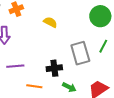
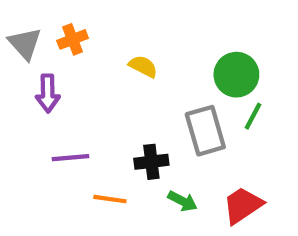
green circle: (100, 16) -> (236, 75), moved

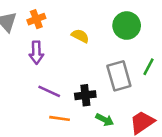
green circle: (236, 75) -> (127, 26), moved
purple arrow: (48, 93) -> (36, 53), moved
purple line: (71, 158) -> (49, 91), moved, turned 30

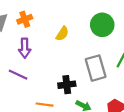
yellow semicircle: (80, 36) -> (62, 34), turned 96
purple line: (49, 91) -> (18, 75), moved

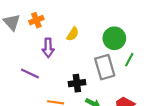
green circle: (102, 25) -> (114, 38), moved
purple arrow: (25, 48) -> (48, 48), moved

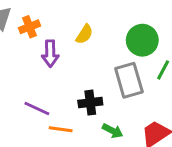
orange cross: (36, 20) -> (29, 27), moved
purple line: (30, 74) -> (37, 109), moved

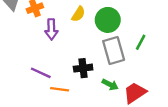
green circle: (142, 40) -> (108, 20), moved
green arrow: (113, 131) -> (110, 85), moved

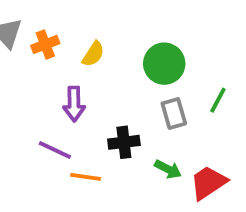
yellow semicircle: (78, 14) -> (93, 54), moved
purple arrow: (51, 29) -> (74, 104), moved
gray rectangle: (114, 50) -> (174, 114), size x0.7

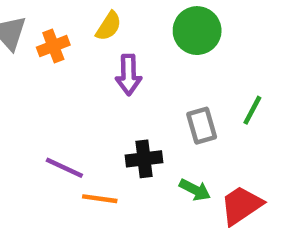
yellow semicircle: (93, 54) -> (109, 26), moved
green circle: (164, 64) -> (197, 31), moved
purple arrow: (74, 104) -> (129, 75), moved

